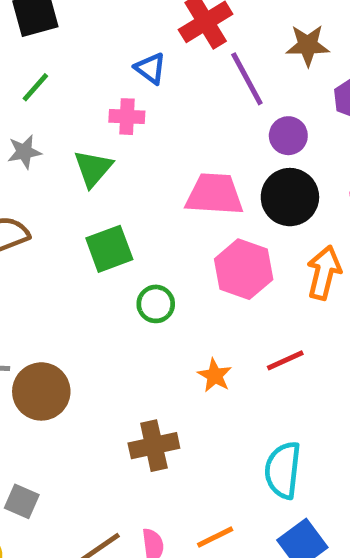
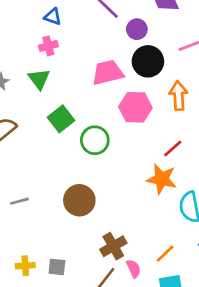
green circle: (156, 304) -> (95, 140), size x1.4
orange star: (215, 375) -> (162, 179), moved, size x1.6
brown circle: (41, 391) -> (79, 200), moved
brown cross: (154, 446) -> (113, 246), moved

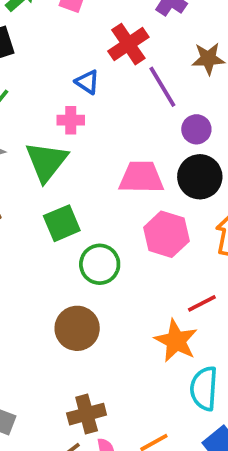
green triangle: (39, 79) -> (46, 161), size x1.4
brown circle: (79, 200) -> (77, 328), moved

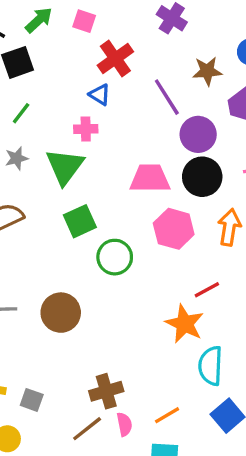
red cross: (128, 44) -> (115, 59), moved
purple circle: (196, 129) -> (198, 134), size x1.4
brown circle: (77, 328) -> (61, 313), moved

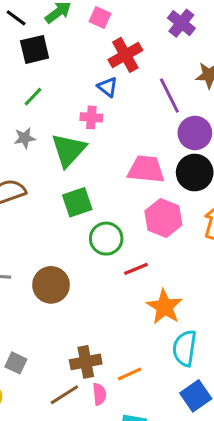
red line: (207, 290) -> (136, 269), moved
orange line: (167, 415) -> (130, 374), moved

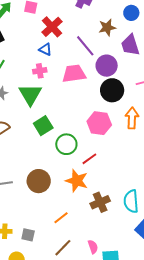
pink trapezoid: (146, 169) -> (74, 74), moved
orange star: (165, 307) -> (77, 181), moved
brown cross: (86, 362) -> (100, 202), moved
orange line: (130, 374) -> (61, 218), moved
pink semicircle: (99, 394) -> (93, 247), moved

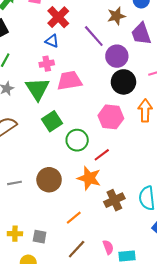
pink trapezoid: (74, 74) -> (69, 81), moved

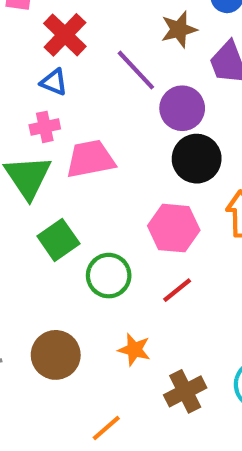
red line: (102, 155) -> (177, 290), moved
orange star: (89, 178) -> (134, 350), size x0.7

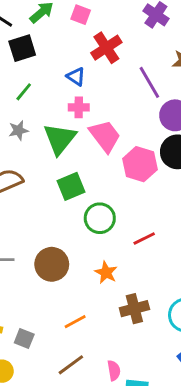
blue triangle: (54, 82) -> (76, 77), moved
pink trapezoid: (90, 159) -> (105, 136), turned 51
pink hexagon: (174, 228) -> (140, 164), moved

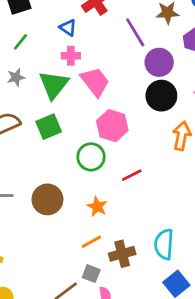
pink hexagon: (140, 164) -> (112, 126), moved
green square: (71, 186) -> (49, 127), moved
brown cross: (134, 309) -> (122, 254), moved
orange line: (75, 322) -> (91, 242), moved
gray square: (24, 338) -> (91, 274), moved

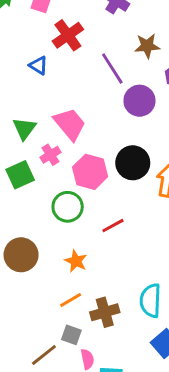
pink cross: (71, 56) -> (50, 155), moved, turned -30
green triangle: (54, 85) -> (24, 129), size x0.7
black circle: (161, 96) -> (133, 163), moved

